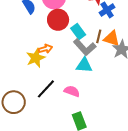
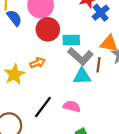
cyan rectangle: (78, 32) -> (71, 40), turned -49
brown line: (99, 36) -> (98, 65), moved
yellow star: (36, 58) -> (14, 74), moved

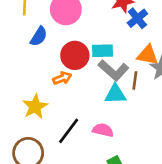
blue semicircle: (14, 18) -> (39, 36), moved, turned 70
red circle: (48, 29) -> (75, 55), moved
yellow star: (14, 74) -> (35, 107), moved

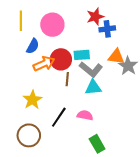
blue cross: (137, 18) -> (107, 29), turned 35
orange arrow: (62, 78) -> (44, 64), moved, size x1.5
brown line: (135, 80) -> (67, 79), moved

